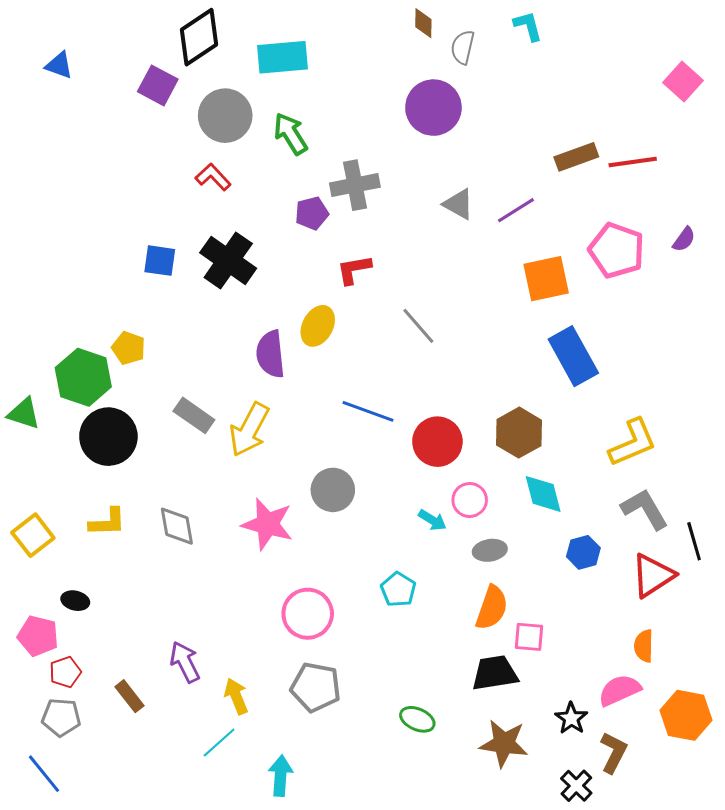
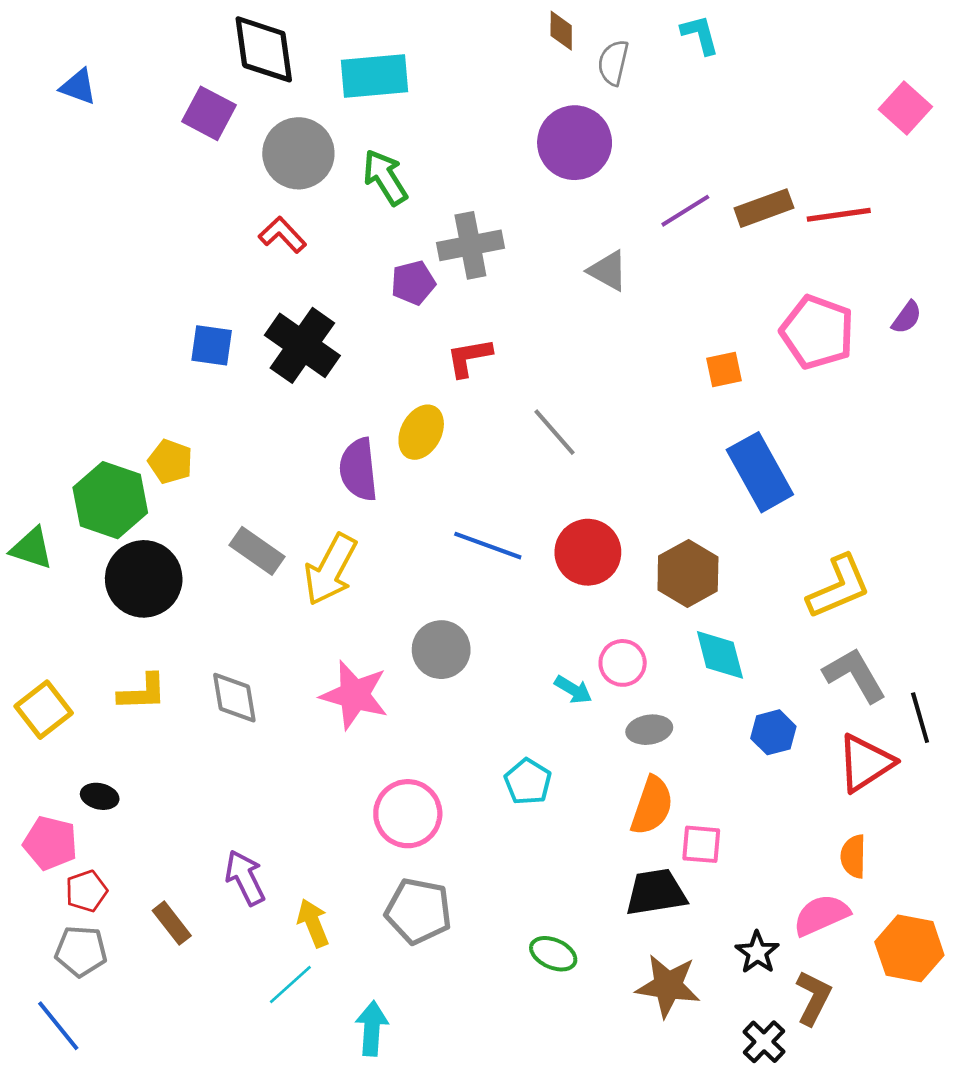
black diamond: (199, 37) -> (264, 49), turned -64
purple line: (516, 210) -> (685, 211), moved
orange square: (546, 279) -> (724, 369), size x0.6
red circle: (437, 442) -> (588, 552), moved

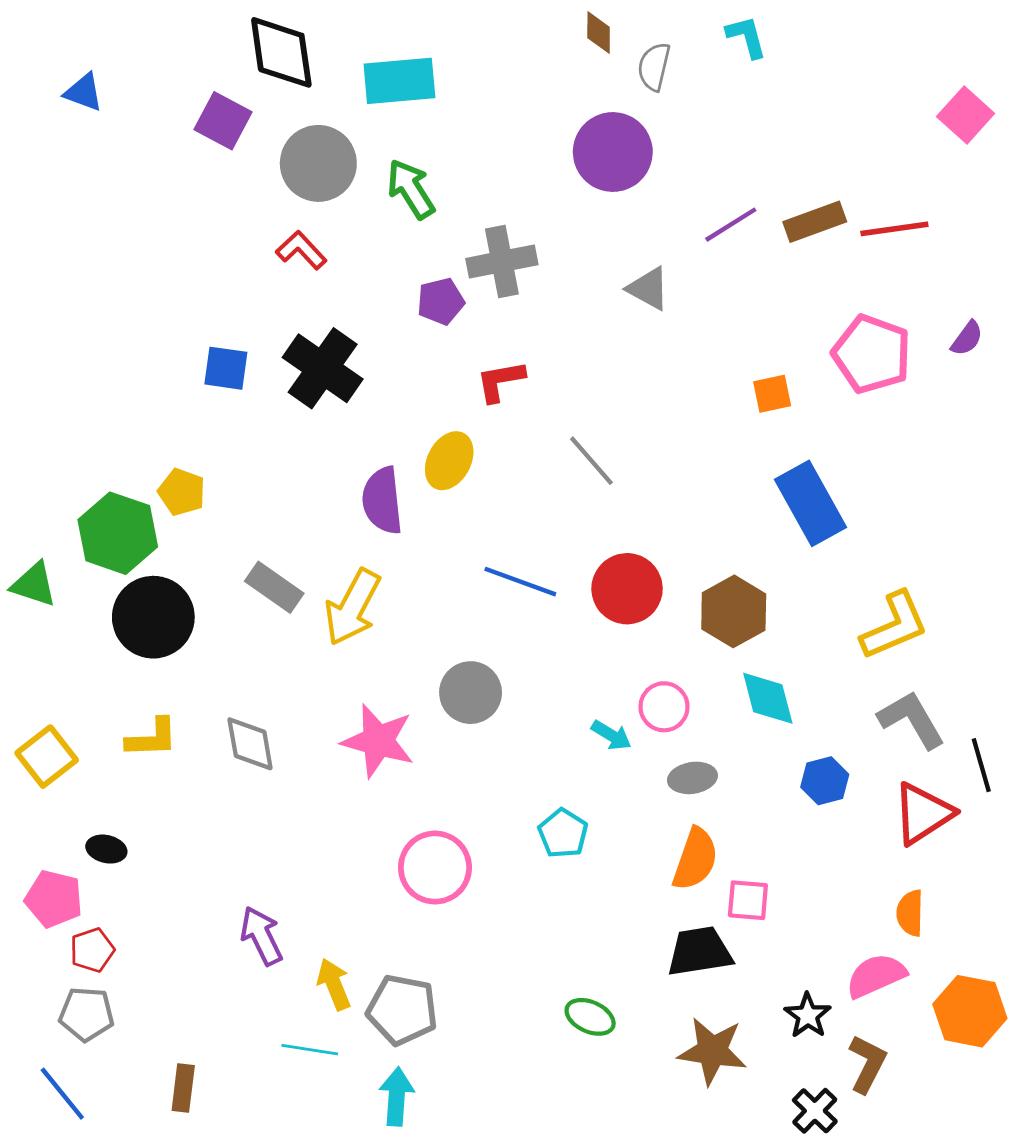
gray pentagon: (418, 911) -> (402, 1010), moved
brown rectangle: (172, 923) -> (183, 1088), moved, turned 45
cyan line: (290, 984) -> (310, 1050), turned 51

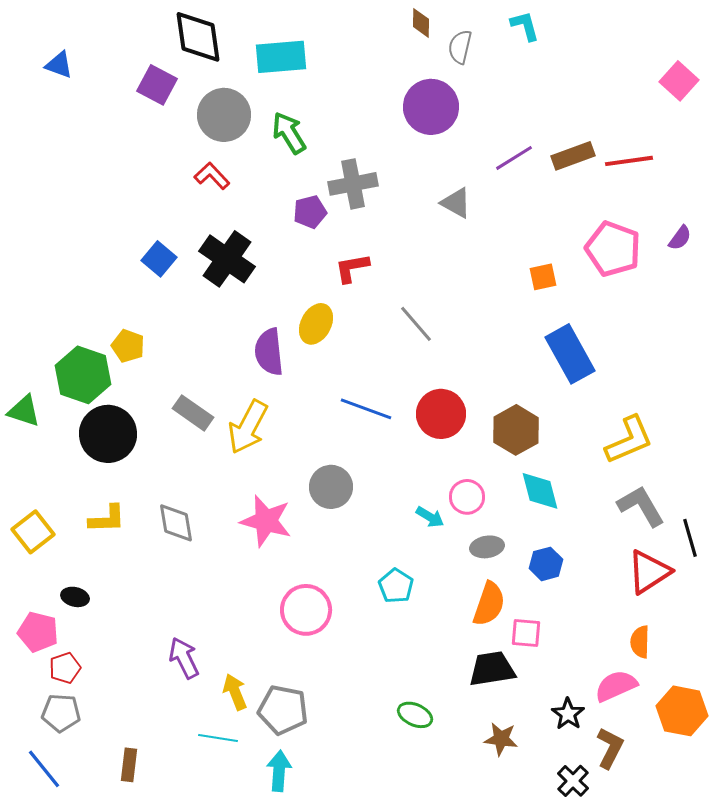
blue square: (226, 368) -> (159, 259), turned 32
blue hexagon: (825, 781) -> (546, 564), moved
brown star: (712, 1051) -> (501, 739), size x0.7

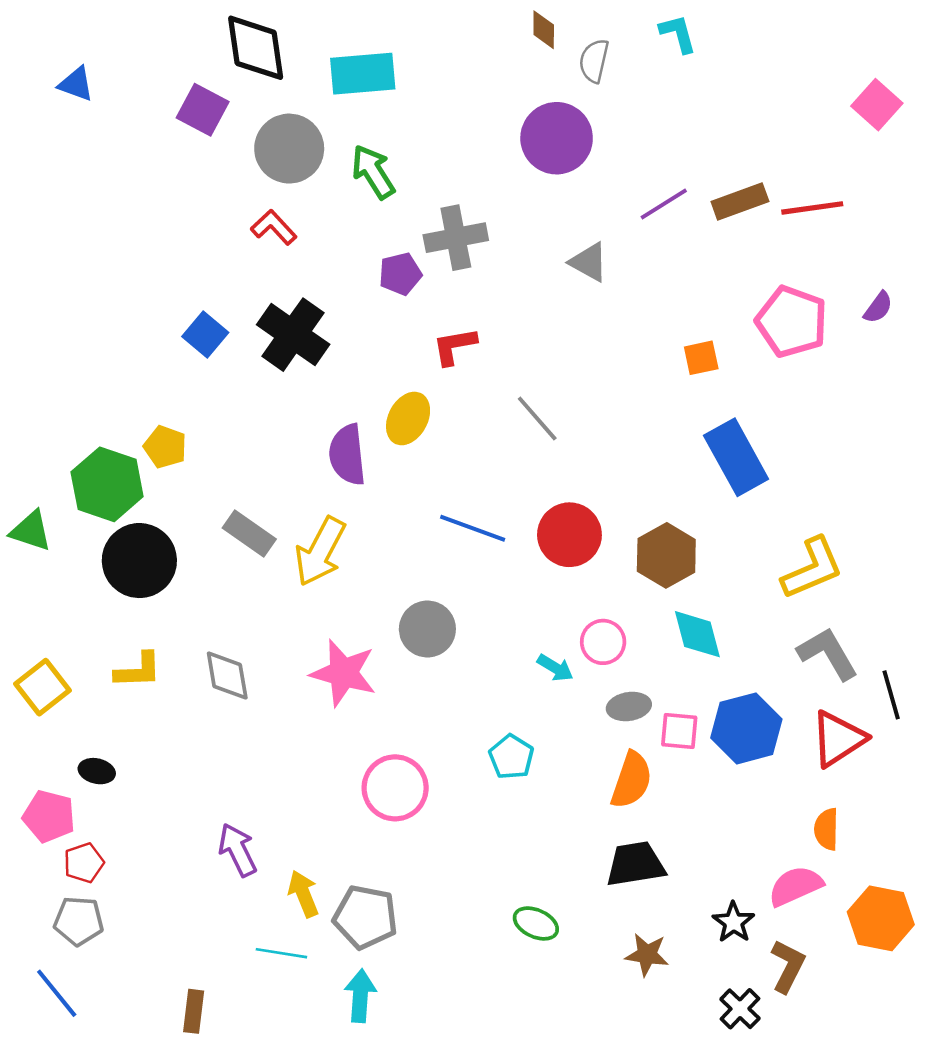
blue hexagon: (546, 564) -> (746, 728), moved, size x1.6
pink square: (526, 633) -> (679, 731), moved
brown rectangle: (129, 765) -> (194, 1011), moved

